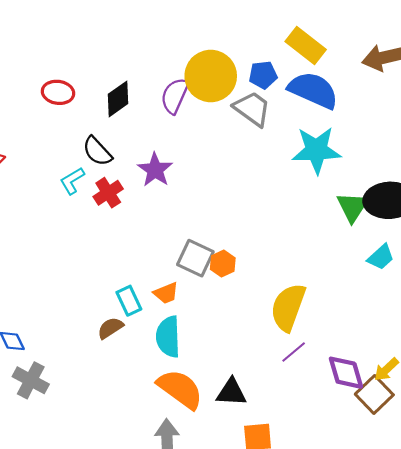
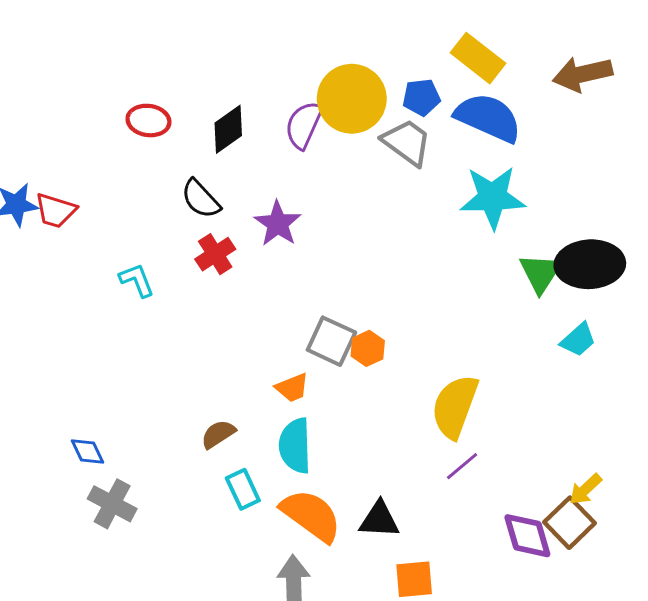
cyan L-shape: (72, 181) -> (137, 280), moved, turned 100
cyan rectangle: (129, 301) -> (243, 489), moved
purple diamond: (346, 373) -> (527, 536), moved

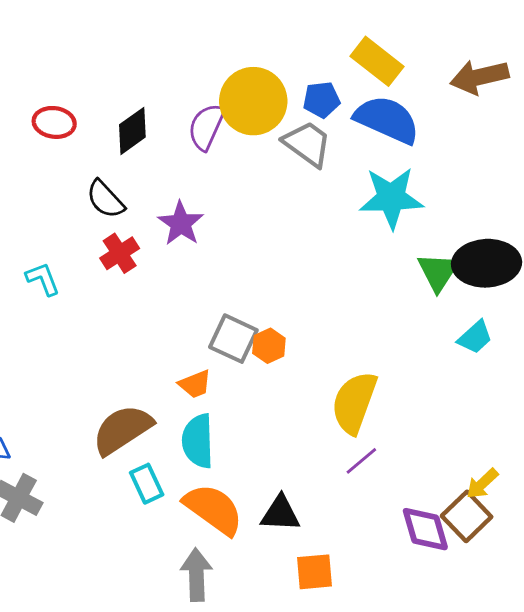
brown semicircle: (218, 434) -> (122, 430), size x1.8

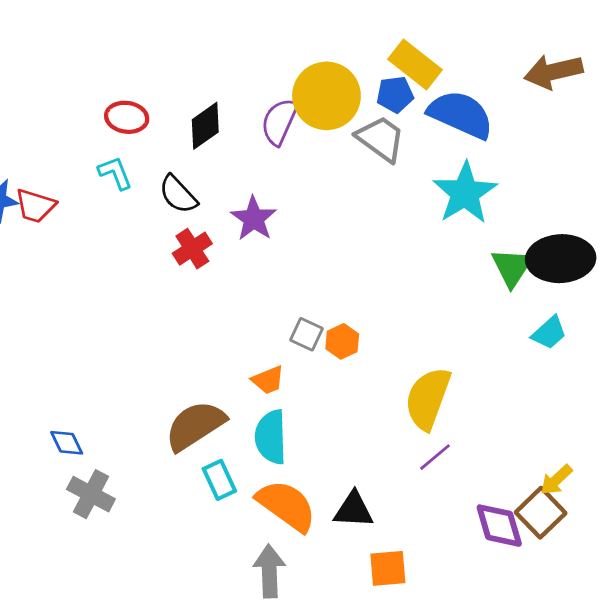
yellow rectangle: (377, 61) -> (415, 64), moved
cyan star: (391, 198) -> (465, 193), turned -30
cyan L-shape: (43, 279) -> (115, 173), moved
gray square: (233, 339) -> (307, 334), size x0.7

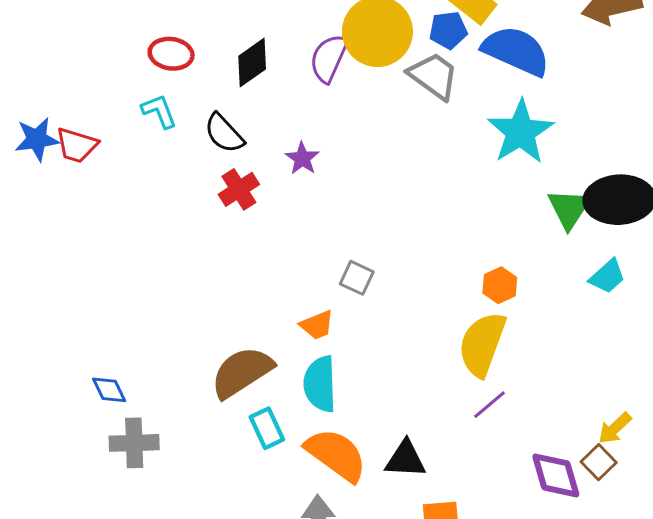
purple star: (254, 219) -> (302, 158), size x0.7
orange hexagon: (342, 341) -> (500, 285), moved
gray cross: (91, 494) -> (134, 443), turned -30
brown square: (541, 513) -> (599, 462), size x0.7

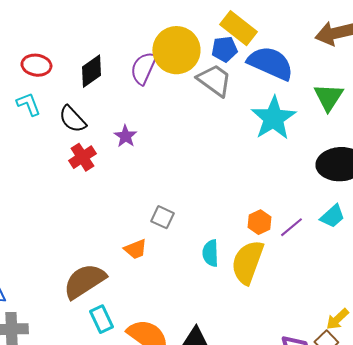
green triangle: (569, 209) -> (328, 97), moved
cyan semicircle: (320, 384) -> (210, 253), moved, size x0.7
purple line: (489, 405) -> (291, 227), moved

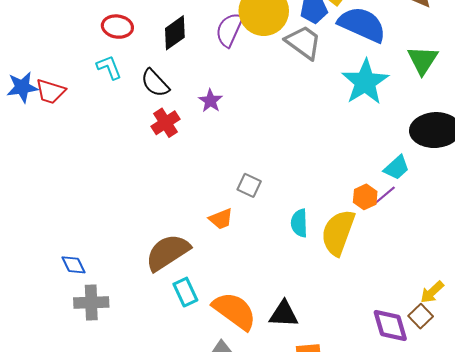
cyan trapezoid: (332, 216) -> (397, 168), moved
orange hexagon: (259, 222) -> (365, 197), moved

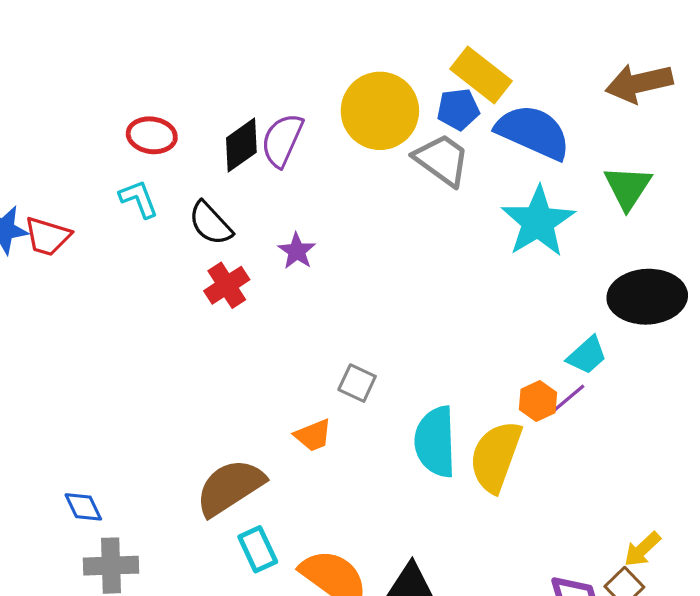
purple semicircle: (229, 30) -> (282, 140), moved
cyan semicircle: (299, 223) -> (435, 442), size x1.6

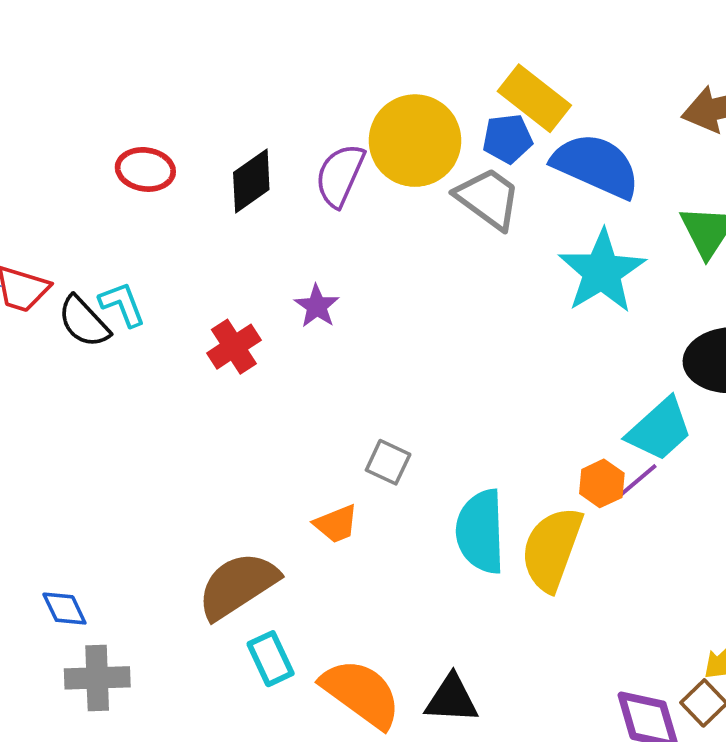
purple semicircle: (282, 140) -> (340, 175), moved
cyan L-shape: (139, 199) -> (122, 304), moved
black semicircle: (210, 223) -> (84, 322), moved
cyan trapezoid: (587, 355) -> (660, 429), size x1.4

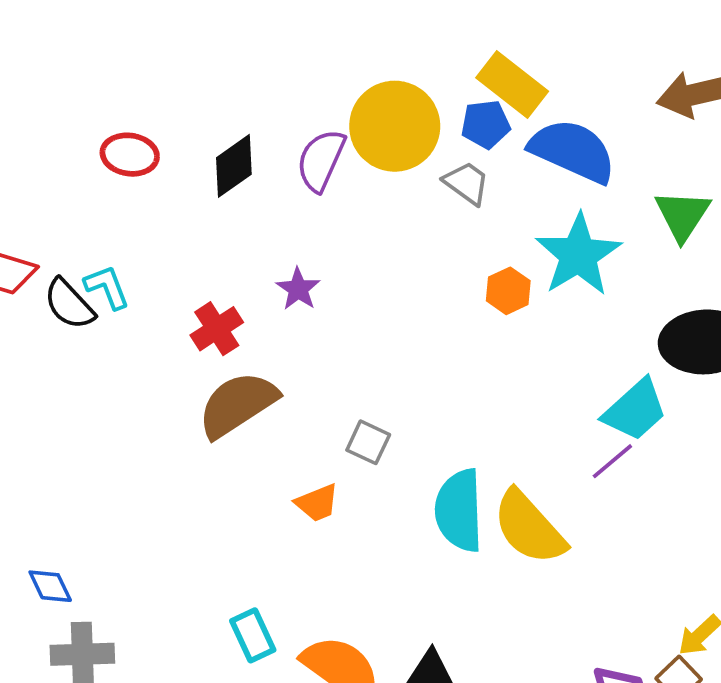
gray trapezoid: (488, 198) -> (467, 183), size x0.7
orange hexagon: (602, 483) -> (508, 291), moved
yellow semicircle: (552, 549) -> (529, 527), turned -62
brown semicircle: (238, 585) -> (238, 404), moved

